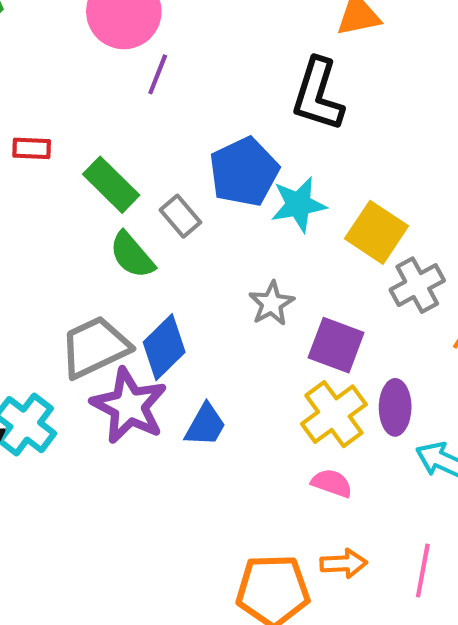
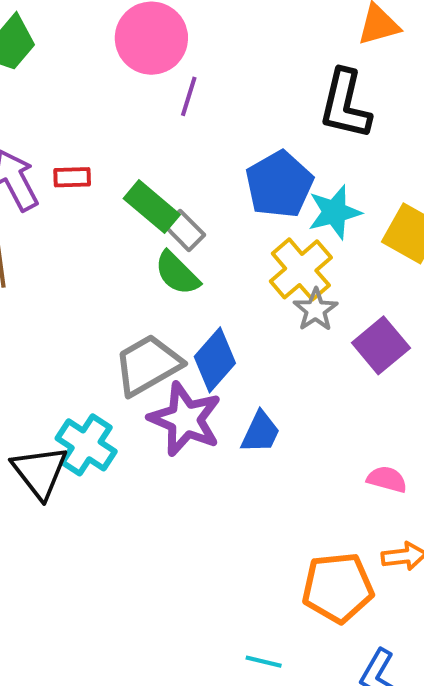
gray rectangle: (180, 216) -> (185, 230), moved
purple square: (336, 345) -> (381, 345), turned 34
yellow cross: (334, 414) -> (301, 269), moved

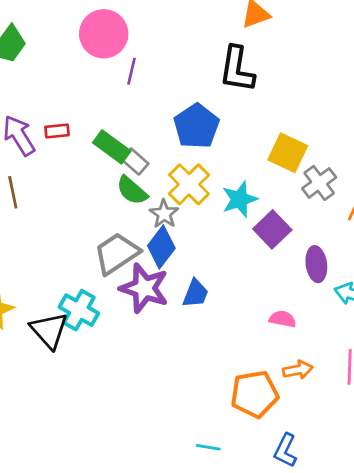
cyan star: (334, 212) -> (240, 199), moved
yellow cross: (301, 269) -> (189, 184), moved
gray star: (316, 310) -> (164, 214), moved

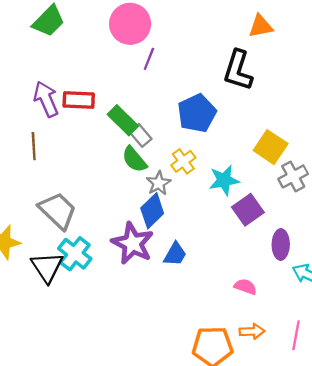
red rectangle: (57, 131) -> (79, 100), size x1.5
yellow cross: (189, 184) -> (183, 161), size x0.7
gray trapezoid: (117, 253) -> (58, 211), moved, turned 69

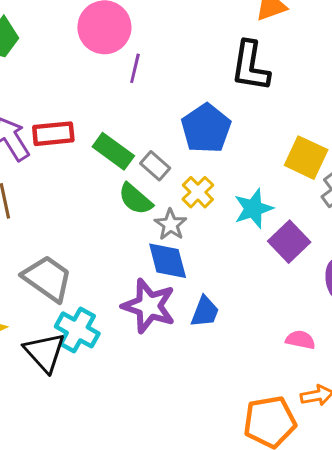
gray rectangle: (141, 135) -> (155, 166), moved
blue diamond: (152, 211) -> (168, 261), turned -52

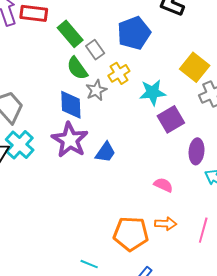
blue diamond: (168, 261) -> (71, 105), moved

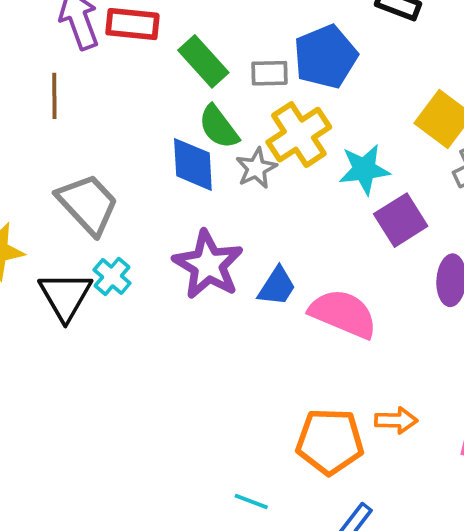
gray rectangle: (95, 50) -> (269, 73), moved, turned -54
yellow cross: (119, 73) -> (299, 135), size x1.5
blue diamond: (71, 105) -> (193, 164), moved
cyan cross: (20, 145) -> (112, 276), size x0.7
pink semicircle: (163, 185) -> (343, 314), moved, size x1.8

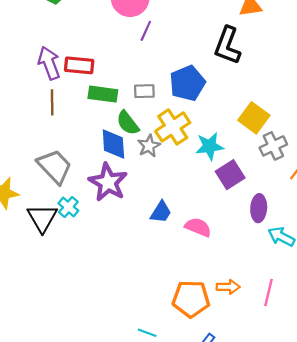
green rectangle: (203, 61) -> (103, 94), moved, turned -40
gray rectangle: (269, 73) -> (144, 91), moved
brown line: (54, 96) -> (52, 102), moved
purple star: (208, 265) -> (108, 182), moved
pink semicircle: (343, 314) -> (198, 227), size x0.7

